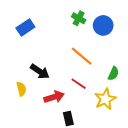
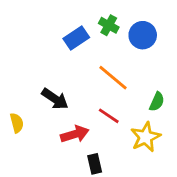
blue rectangle: (25, 27) -> (76, 38), moved
yellow semicircle: (21, 89) -> (17, 123), moved

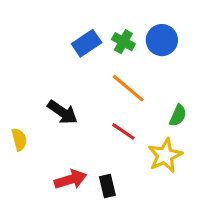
green cross: (109, 25) -> (123, 42), moved
red arrow: (75, 134) -> (71, 179), moved

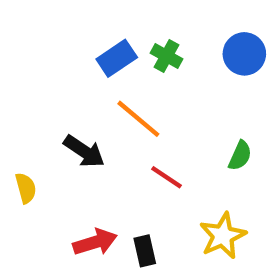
blue circle: (162, 40) -> (244, 54), moved
orange line: (128, 88) -> (138, 119), moved
yellow star: (165, 155) -> (223, 236), moved

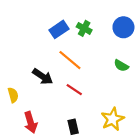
green semicircle: (240, 156) -> (121, 66), moved, turned 96
red line: (166, 177) -> (74, 90), moved
red arrow: (95, 242) -> (31, 122), moved, turned 90

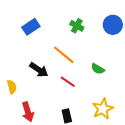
blue rectangle: (59, 29) -> (31, 27), moved
green semicircle: (121, 66) -> (98, 69), moved

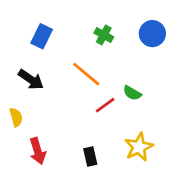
blue rectangle: (31, 27) -> (42, 36), turned -30
black arrow: (39, 70) -> (31, 79), moved
red line: (68, 82) -> (105, 105), moved, turned -70

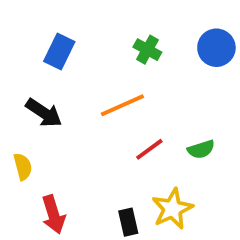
orange line: (86, 74) -> (122, 105), turned -64
green semicircle: (132, 93) -> (201, 149), moved, turned -48
yellow star: (139, 147) -> (172, 209), moved

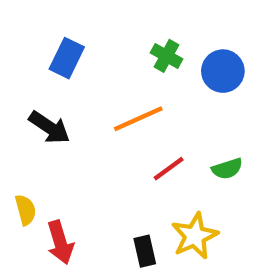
blue circle: (216, 48) -> (223, 71), moved
yellow semicircle: (23, 167) -> (26, 210), moved

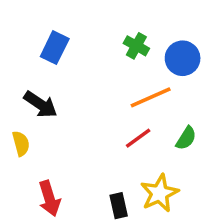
orange line: (138, 119) -> (151, 97), moved
green semicircle: (227, 169) -> (186, 138), turned -40
yellow semicircle: (26, 210) -> (21, 143), moved

